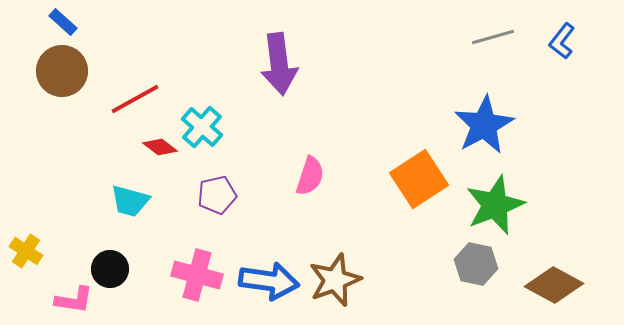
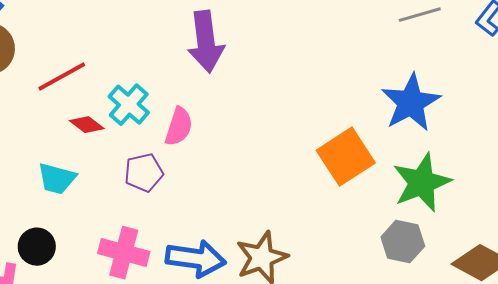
pink semicircle: (310, 176) -> (179, 127), moved

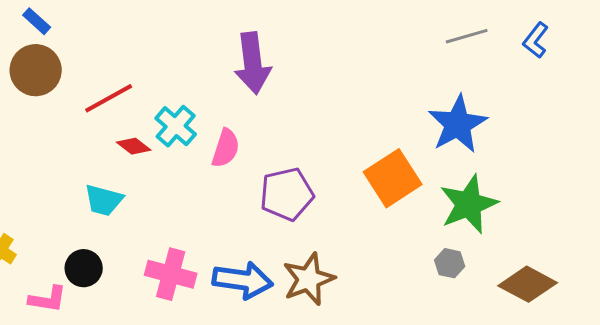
purple pentagon: (144, 173) -> (287, 194), moved, size x1.4
gray hexagon: (403, 242) -> (450, 263), size x0.7

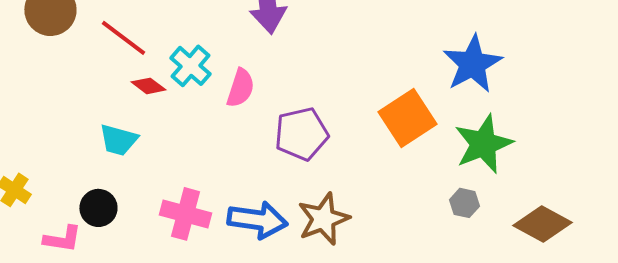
red line: (109, 98) -> (123, 38), turned 66

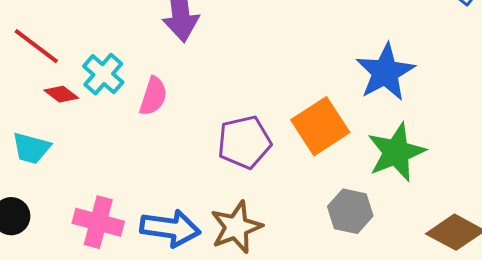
purple pentagon: (301, 134) -> (244, 142), moved
gray hexagon: (464, 203) -> (350, 211), moved, size x1.5

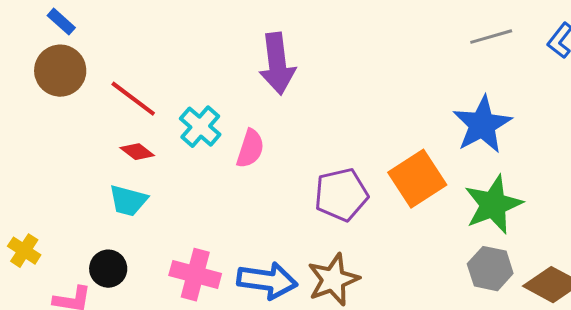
red diamond: (61, 94) -> (137, 152), moved
gray hexagon: (350, 211) -> (490, 269), moved

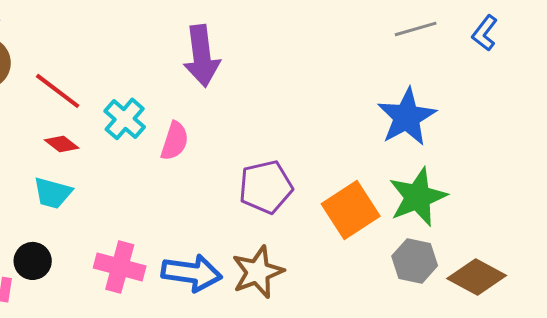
orange square: (417, 179) -> (351, 210), moved

